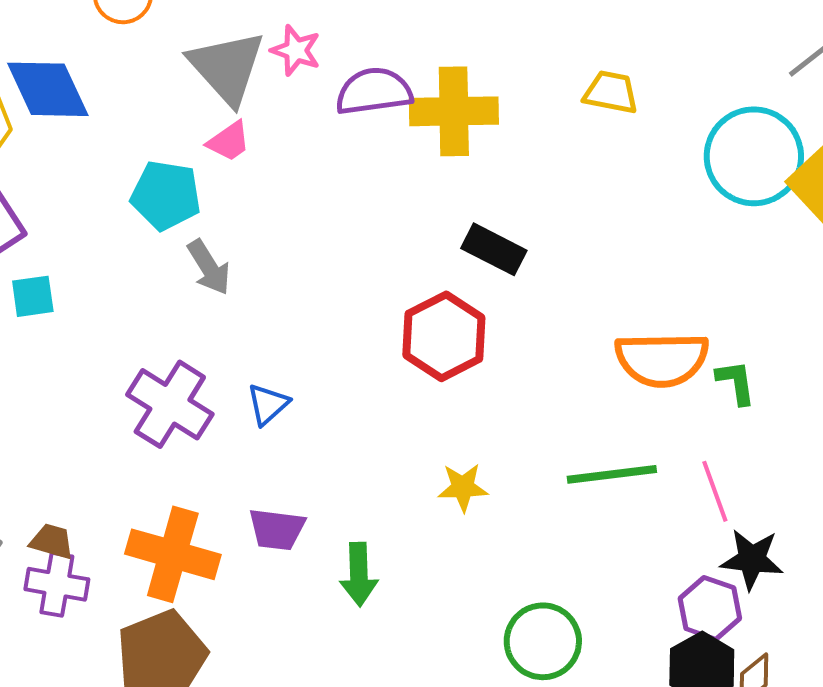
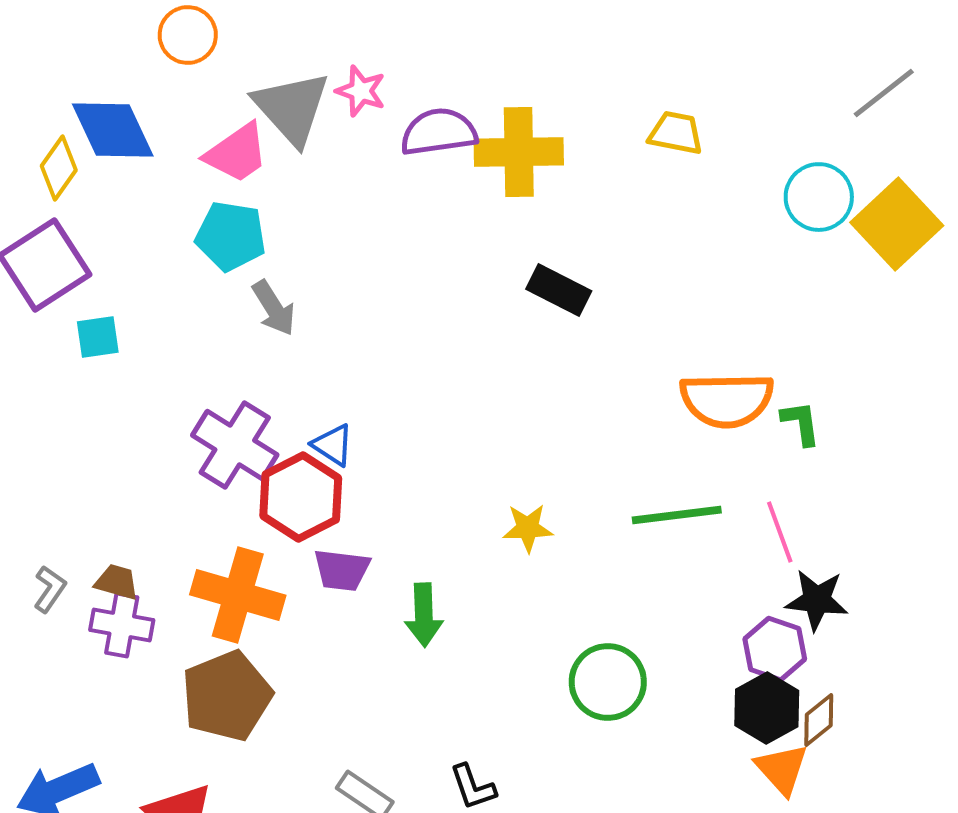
pink trapezoid: (229, 141) -> (237, 153), moved, size x1.5
cyan circle: (754, 156) -> (819, 197), size x0.7
red hexagon: (444, 336) -> (301, 497), moved
blue triangle: (268, 404) -> (333, 445), turned -45

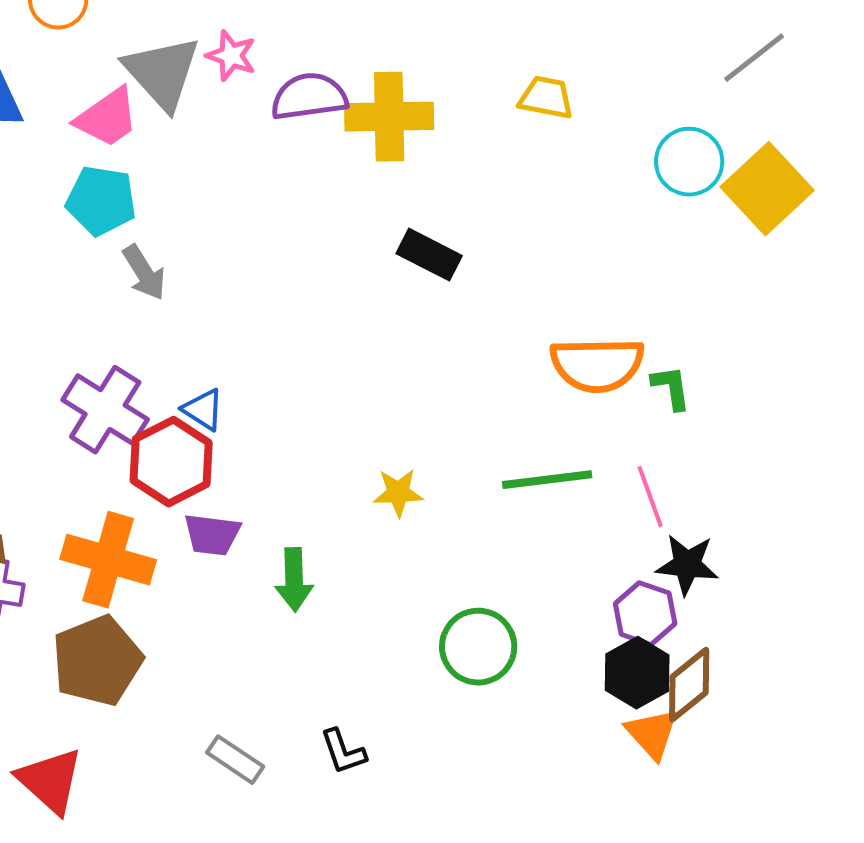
brown diamond: (819, 720) -> (689, 685), size x1.4

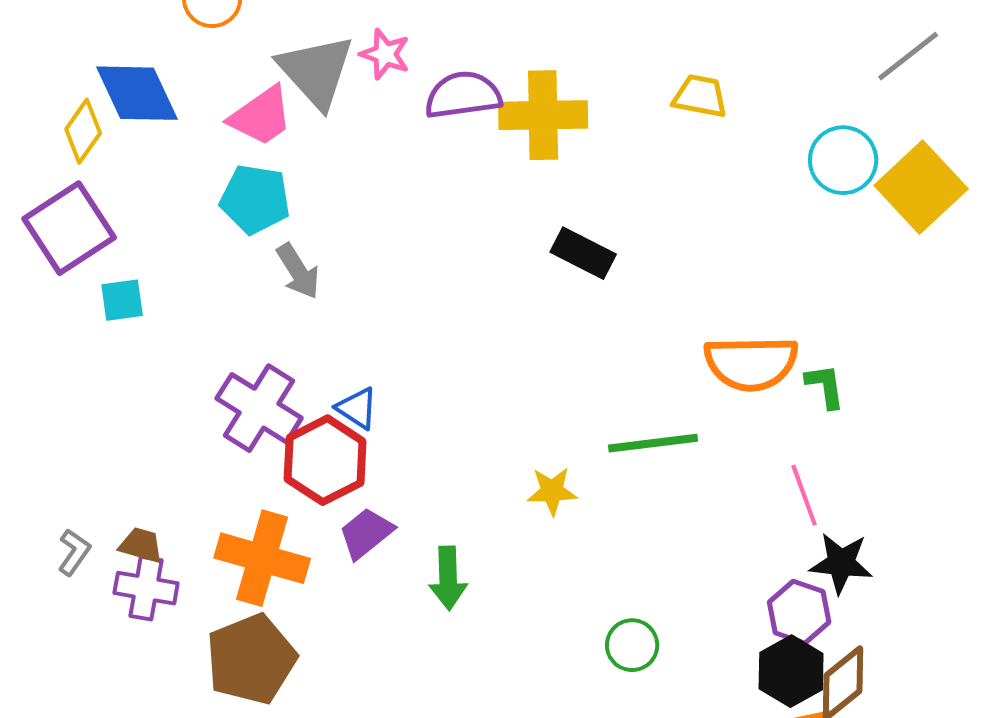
green line: (547, 480) -> (653, 443), moved
purple trapezoid: (212, 535) -> (366, 533), turned 134
green circle: (478, 647) -> (632, 645), size x0.7

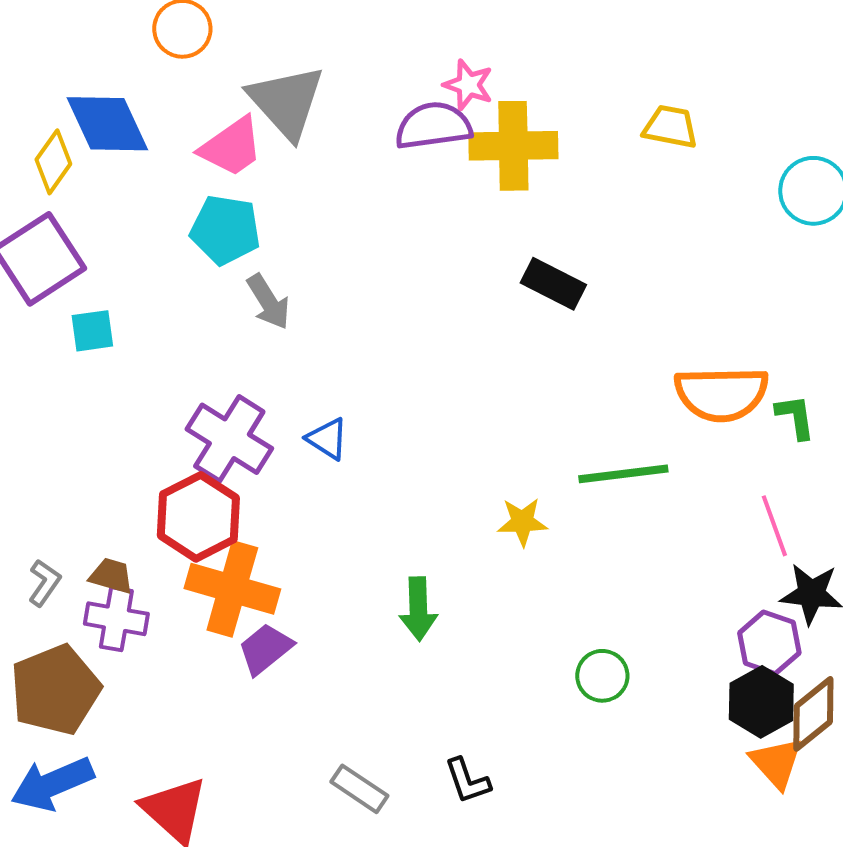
pink star: (385, 54) -> (468, 85), moved
red hexagon: (325, 460) -> (198, 517), moved
purple trapezoid: (366, 533) -> (265, 649), moved
brown pentagon: (251, 659) -> (55, 690), moved

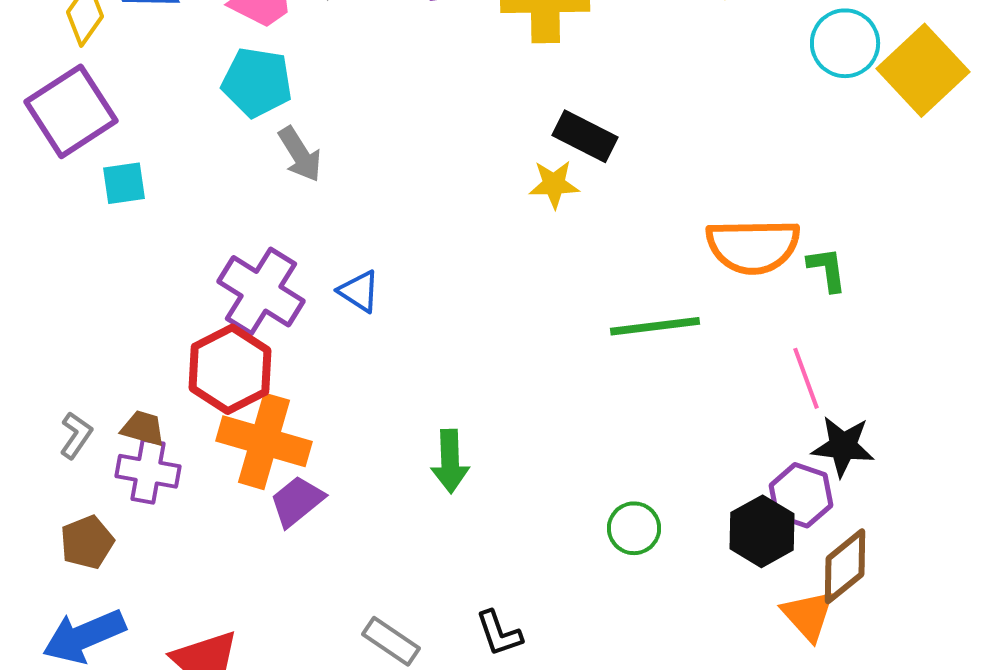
yellow star: (522, 522) -> (554, 184), moved
brown pentagon: (55, 690) -> (87, 542), size x0.6
black hexagon: (761, 702) -> (762, 531), moved

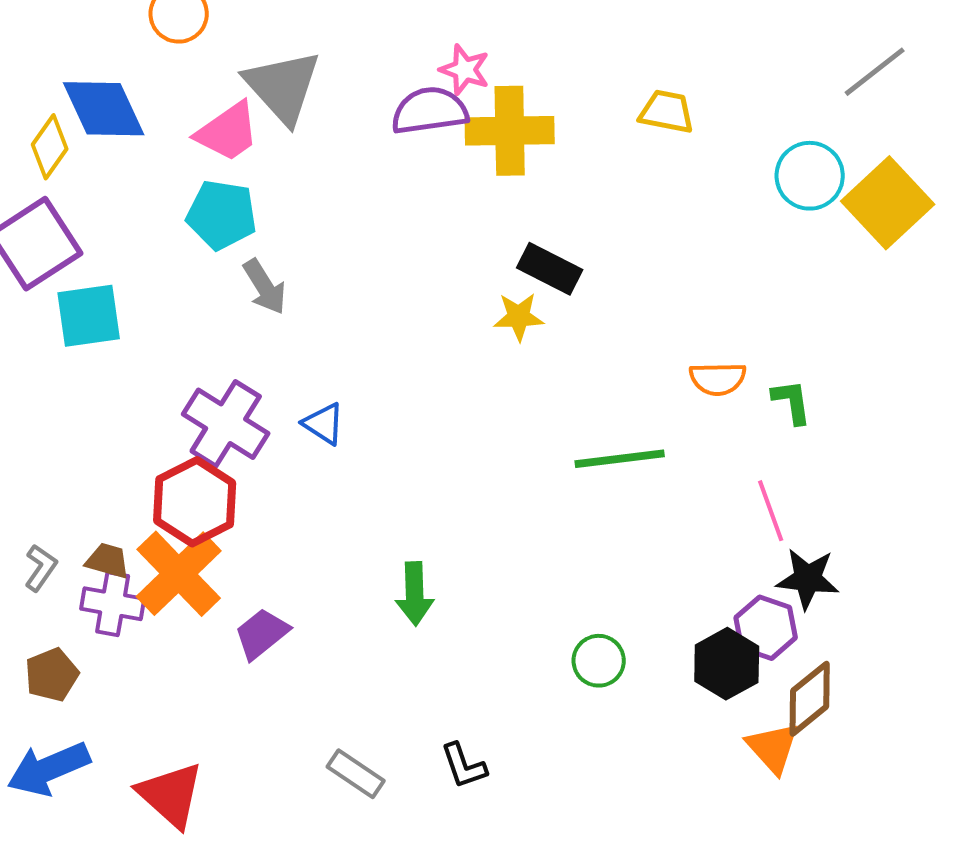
cyan square: (124, 183) -> (89, 316), size x1.5
orange semicircle: (753, 246) -> (718, 379), size x0.6
orange cross: (264, 441) -> (179, 574), moved, turned 30

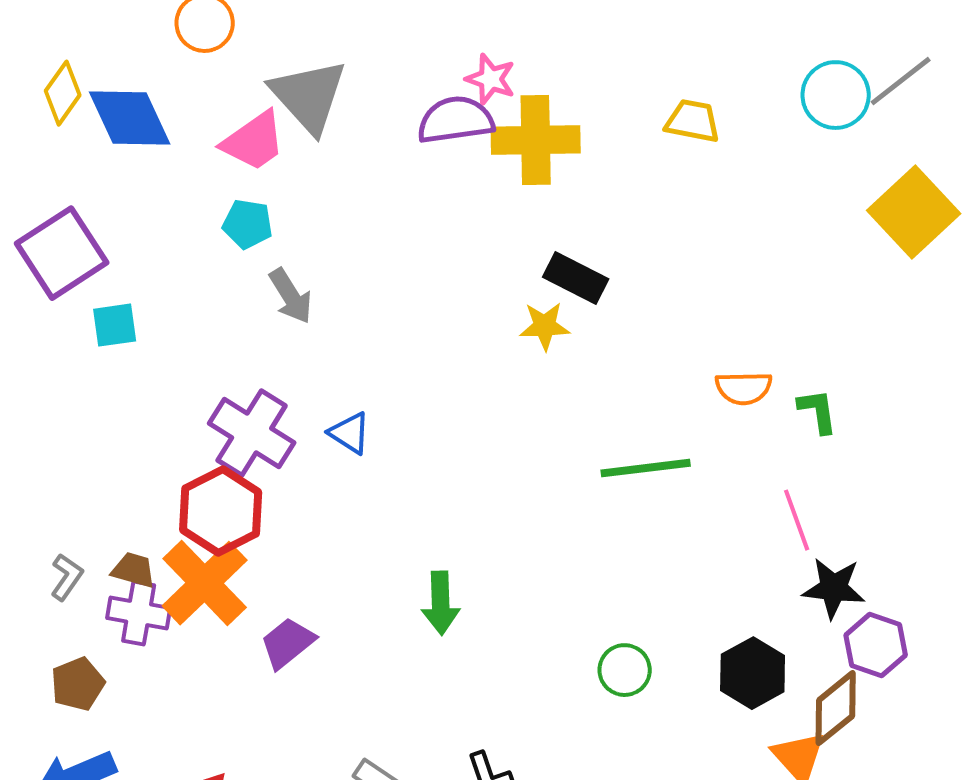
yellow diamond: (50, 147) -> (63, 93), moved
cyan circle: (810, 176) -> (836, 95), moved
cyan pentagon: (222, 215) -> (248, 224), size x0.7
cyan square: (89, 316) -> (115, 325), size x0.7
purple hexagon: (766, 628) -> (876, 645), moved

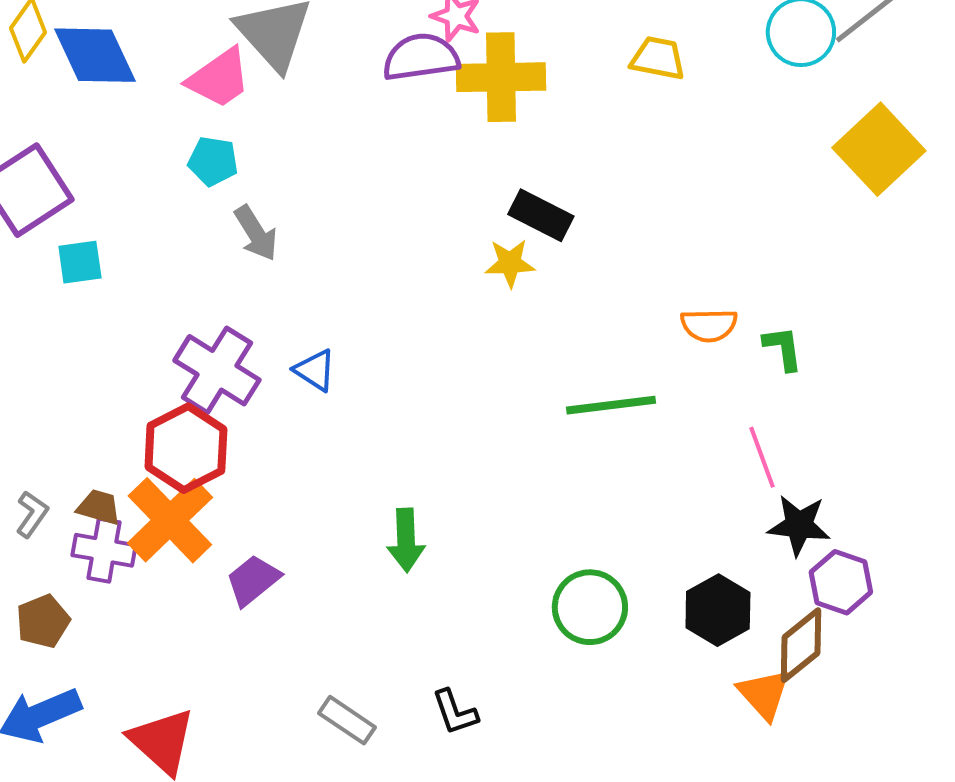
green circle: (625, 670) -> (590, 607), size x1.4

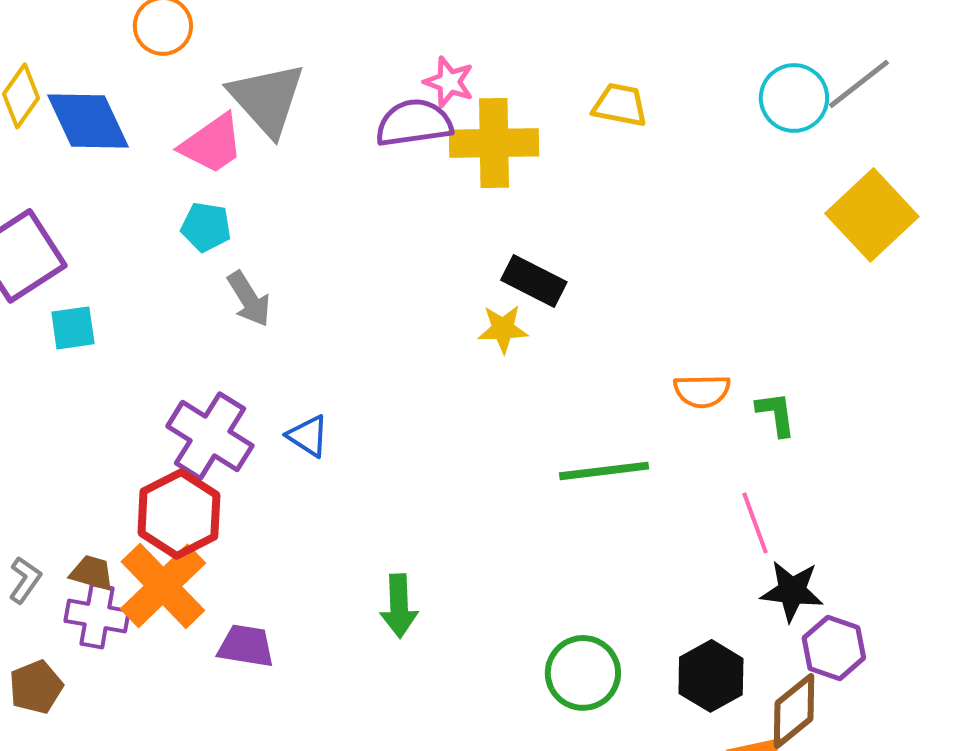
yellow trapezoid: (658, 58) -> (620, 105), moved
purple trapezoid: (253, 580) -> (246, 646), turned 48

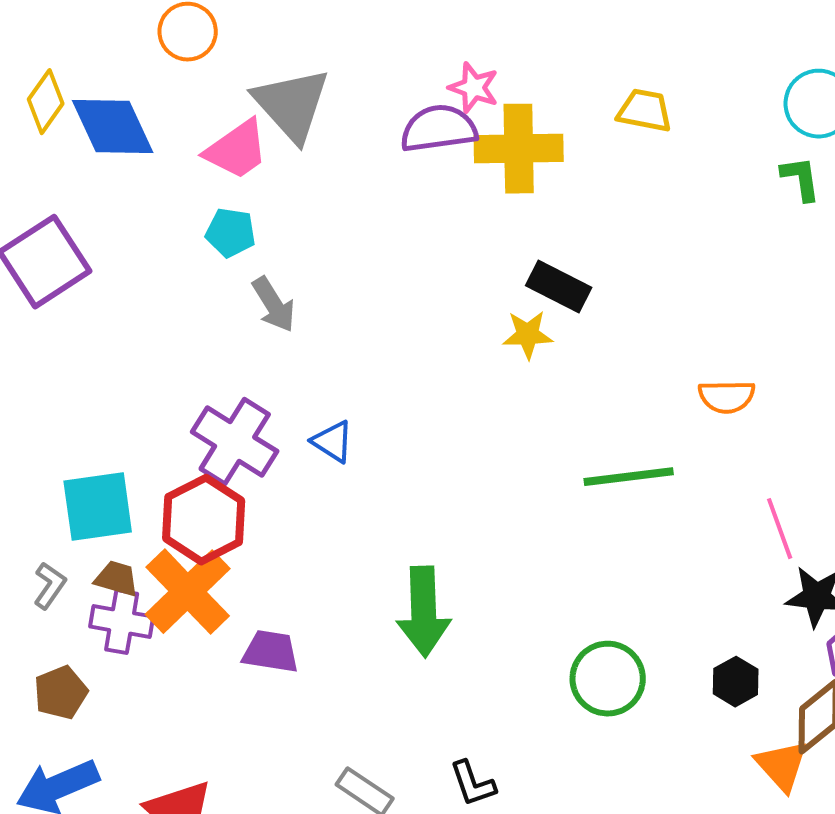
cyan square: (73, 328) -> (98, 507), moved, size x1.6
green L-shape: (776, 414) -> (801, 179), moved
green arrow: (399, 606) -> (424, 612), size x1.4
black hexagon: (711, 676) -> (736, 682), size x0.7

